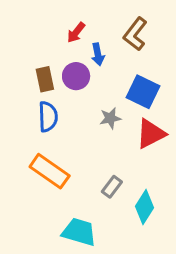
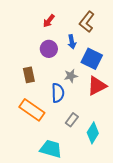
blue arrow: (98, 54) -> (72, 42), moved
brown rectangle: (45, 79) -> (29, 75), moved
blue semicircle: (48, 117) -> (58, 93), moved

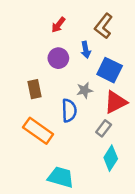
gray rectangle: (72, 120) -> (104, 128), moved

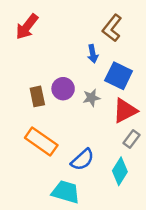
red arrow: (58, 25) -> (27, 27), moved, size x1.5
purple circle: (58, 58) -> (63, 89), moved
blue semicircle: (69, 111) -> (82, 160), moved, turned 50
gray rectangle: (104, 128) -> (131, 139), moved

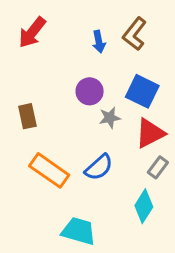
blue arrow: (93, 54) -> (99, 42), moved
purple circle: (63, 89) -> (90, 91), moved
brown rectangle: (37, 96) -> (27, 116), moved
blue semicircle: (82, 160) -> (99, 167), moved

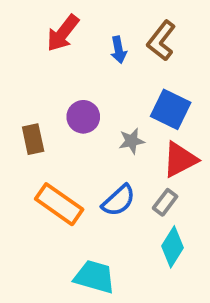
red arrow: (32, 32) -> (63, 33), moved
purple circle: (90, 91) -> (83, 117), moved
gray rectangle: (158, 167) -> (165, 202), moved

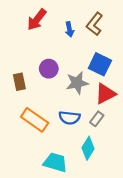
gray star: (132, 141) -> (77, 83), size x1.5
blue semicircle: (119, 200) -> (69, 118), turned 48
cyan diamond: (172, 247) -> (88, 148), moved

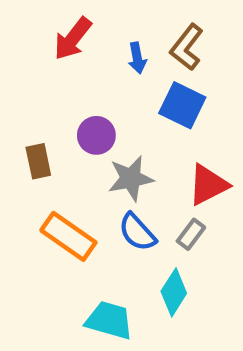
blue square: (100, 64) -> (182, 105), moved
gray star: (77, 83) -> (131, 178), moved
blue semicircle: (69, 118) -> (137, 232), turned 42

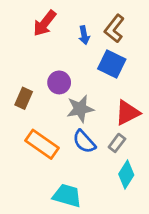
brown rectangle: (38, 161) -> (24, 98), turned 36
cyan diamond: (174, 292) -> (126, 174), moved

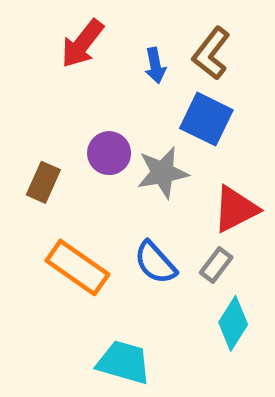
gray star: (80, 109) -> (163, 173), moved

